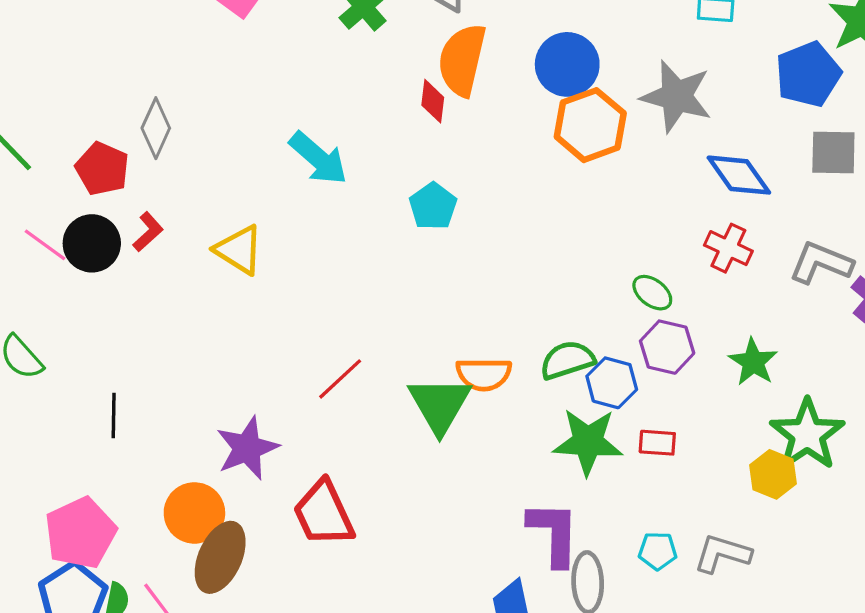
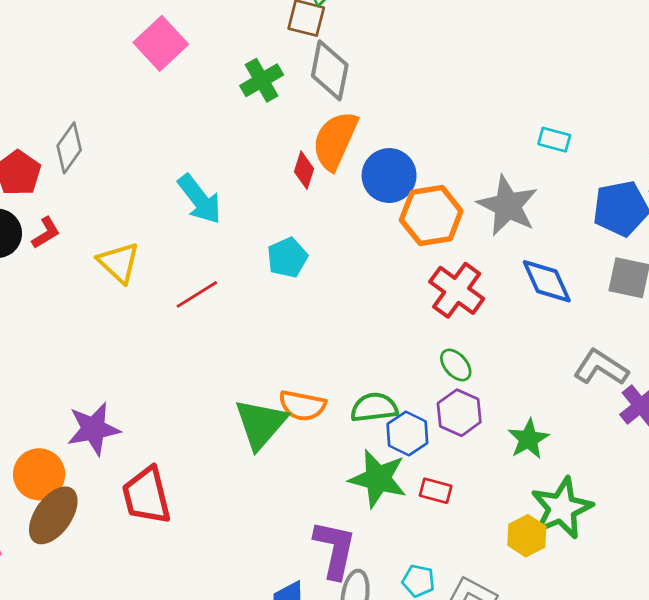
blue circle: (567, 64) -> (389, 176), moved
red cross: (728, 248) -> (457, 290), moved, size x1.4
red line: (340, 379) -> (197, 294), moved

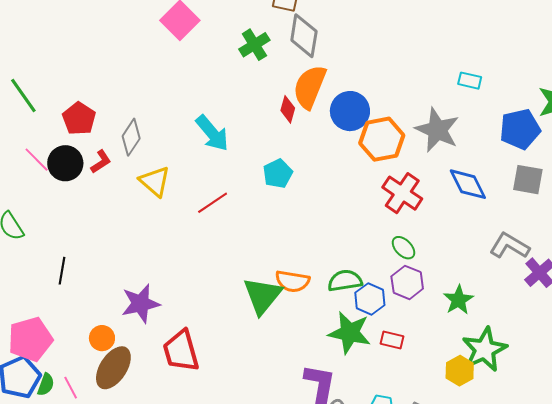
gray diamond: (69, 148) -> (131, 137), moved
orange circle: (39, 474) -> (102, 338), size x0.7

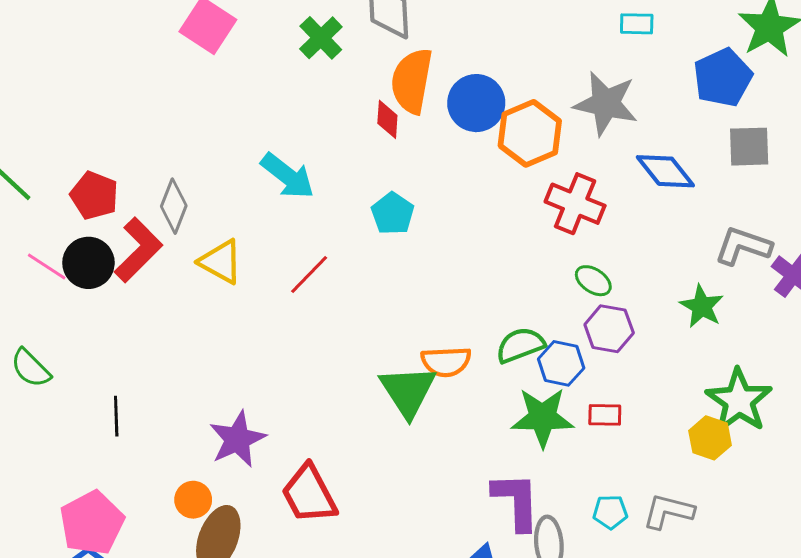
red L-shape: (101, 162) -> (138, 250), size x1.8
green star: (458, 300) -> (702, 306), moved

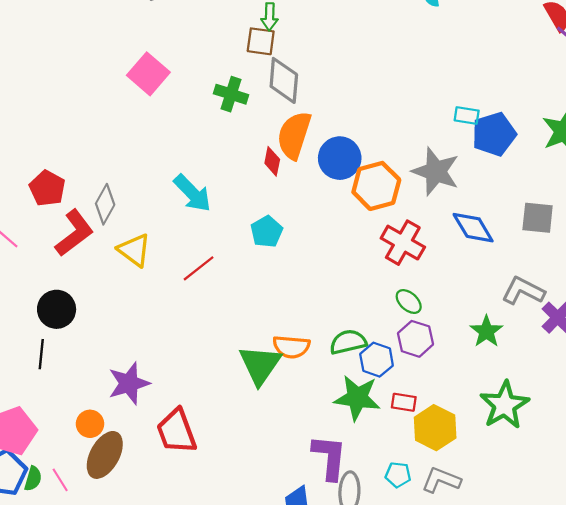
green cross: (321, 38) -> (231, 94), turned -36
blue pentagon: (723, 78) -> (494, 134), moved
black circle: (88, 263) -> (57, 309), moved
yellow hexagon: (710, 438) -> (435, 428), moved, size x1.4

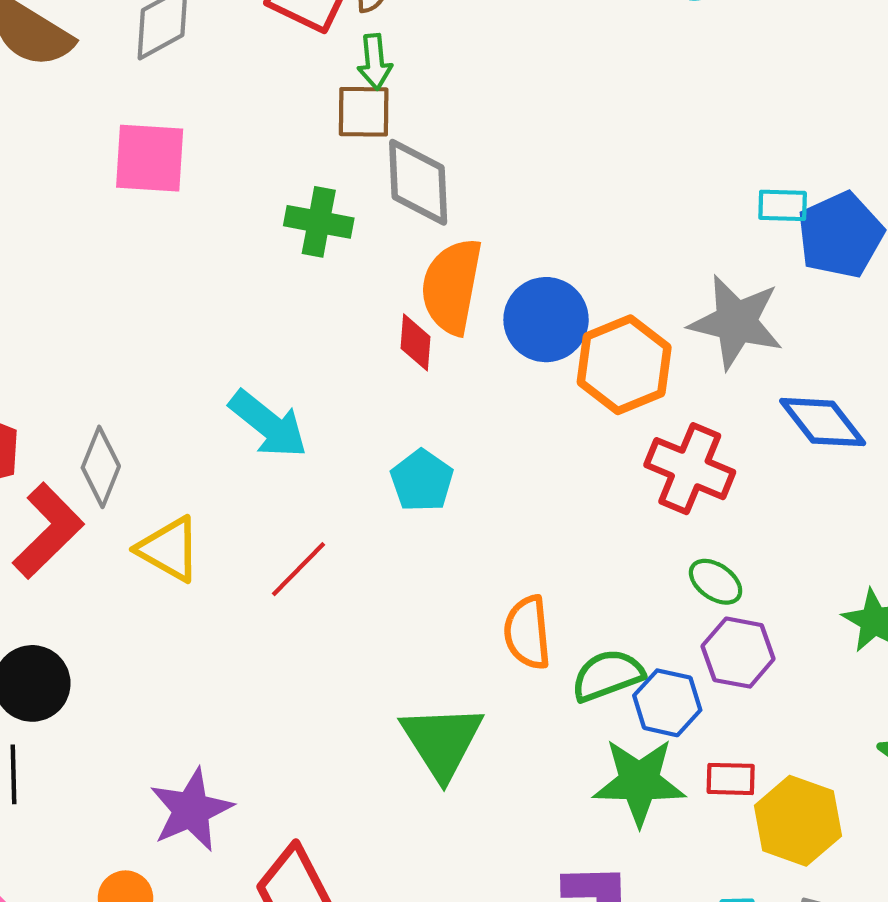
pink square: (148, 74) -> (150, 158), moved, turned -30
orange semicircle: (291, 347) -> (527, 632), moved, turned 87

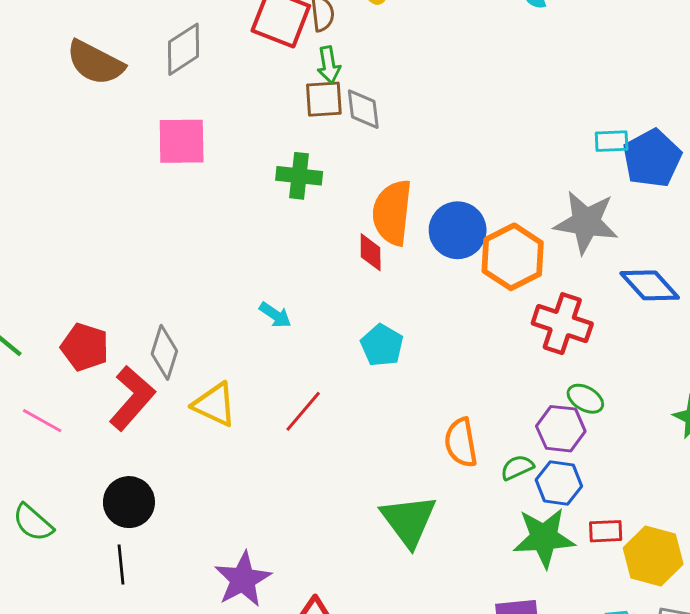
gray diamond: (418, 182) -> (363, 109), moved, size x0.7
cyan arrow: (268, 424) -> (275, 315), size x0.6
purple hexagon: (738, 653) -> (561, 429), moved
green semicircle: (608, 675) -> (517, 467), size x0.7

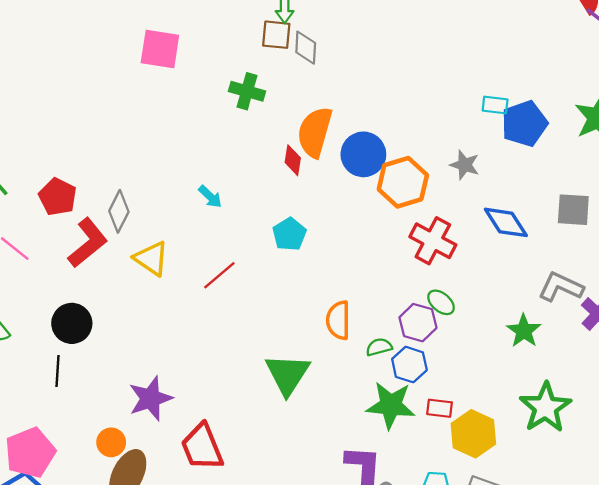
gray star: (586, 222) -> (465, 165), size x0.6

